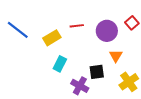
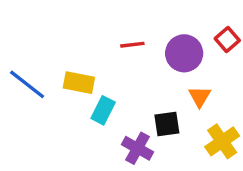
blue line: (18, 30) -> (27, 84), moved
yellow rectangle: (52, 38) -> (79, 83), moved, turned 42

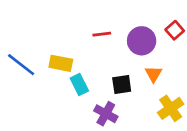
cyan rectangle: (103, 110) -> (79, 85), turned -54
black square: (167, 124) -> (122, 85), moved

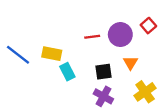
red line: (102, 34) -> (92, 37), moved
purple cross: (106, 114) -> (103, 96), moved

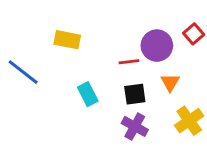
red line: (92, 37) -> (129, 62), moved
yellow rectangle: (52, 54) -> (67, 40), moved

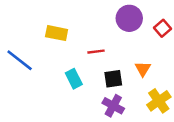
purple circle: (157, 46) -> (129, 18), moved
red line: (129, 62) -> (96, 52), moved

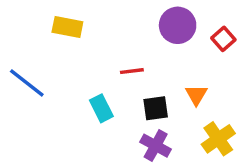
yellow rectangle: (57, 33) -> (67, 27), moved

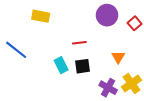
black square: (156, 108) -> (83, 66), moved
purple cross: (156, 146) -> (108, 88), moved

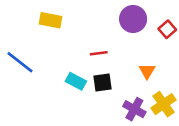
cyan rectangle: (61, 65) -> (76, 81), turned -35

